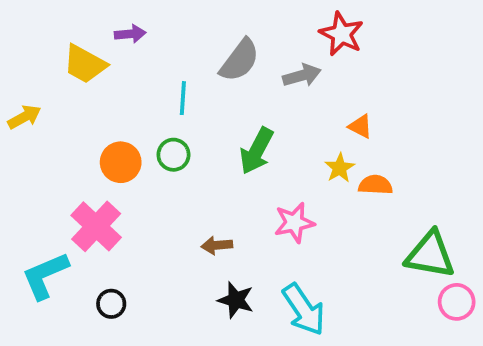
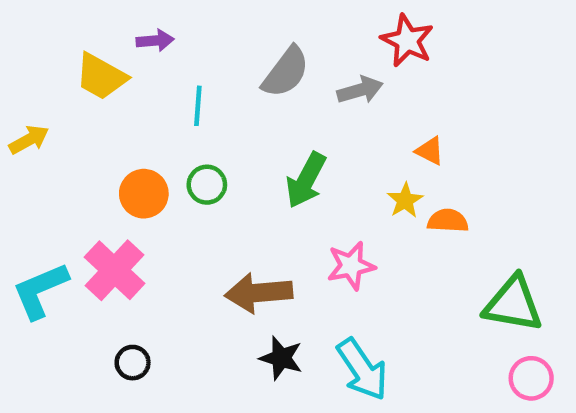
cyan line: (183, 98) -> (198, 106), moved
brown arrow: (217, 245) -> (259, 293), size x1.8
cyan L-shape: (45, 275) -> (40, 290), moved
pink circle: (457, 302) -> (531, 378), moved

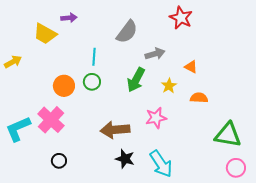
gray arrow: (360, 90) -> (155, 54), moved
cyan line: (198, 106) -> (94, 57), moved
yellow star: (405, 200) -> (169, 86), moved

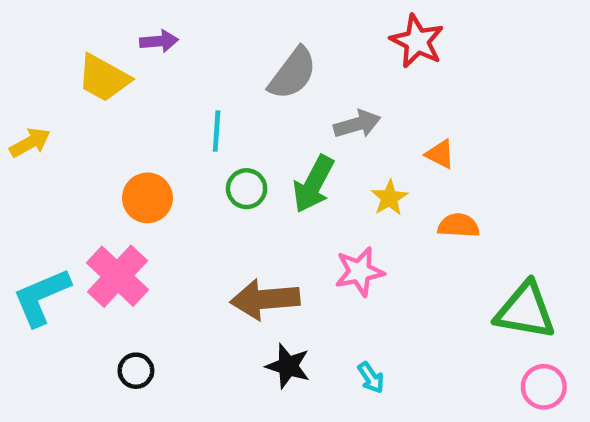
green circle: (92, 82) -> (247, 189), moved
cyan arrow: (161, 164) -> (371, 378), size x0.5

